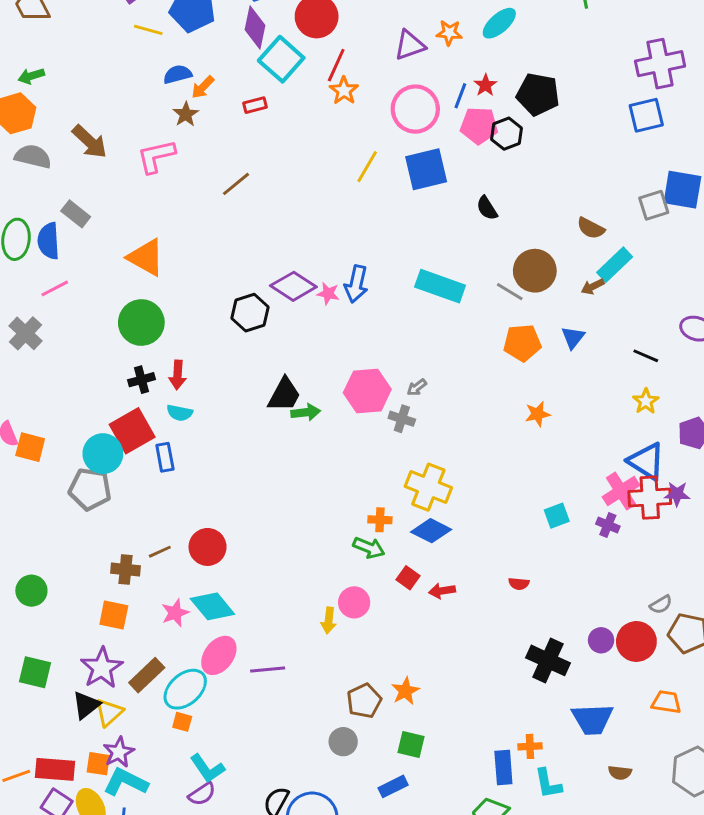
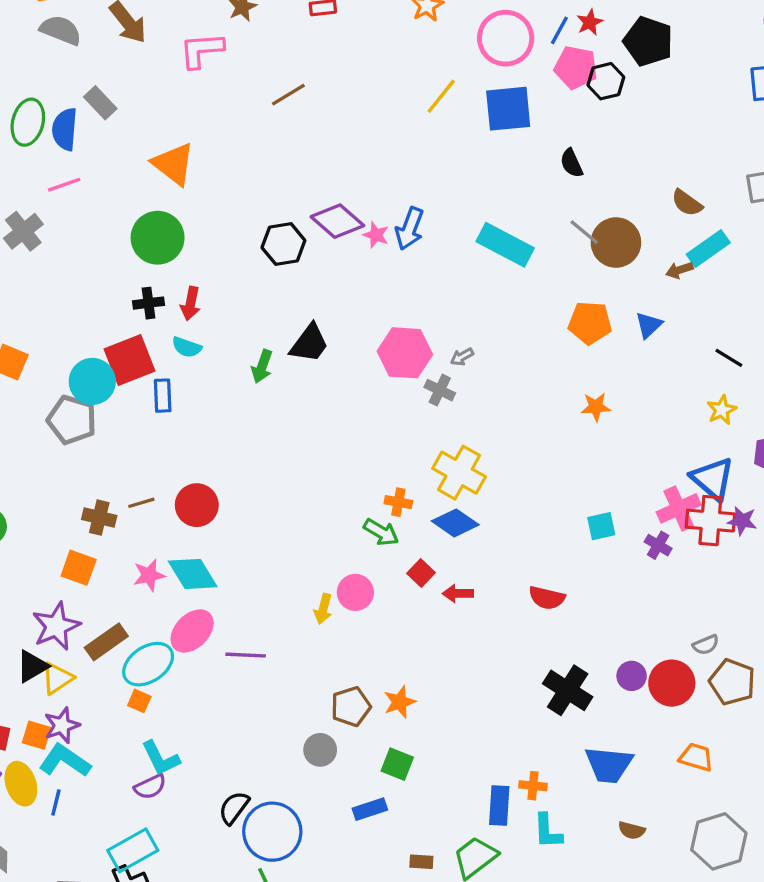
gray line: (510, 292) -> (584, 232), moved
green arrow: (306, 412) -> (262, 366), moved, turned 108
red semicircle: (519, 584) -> (547, 598), size x1.5

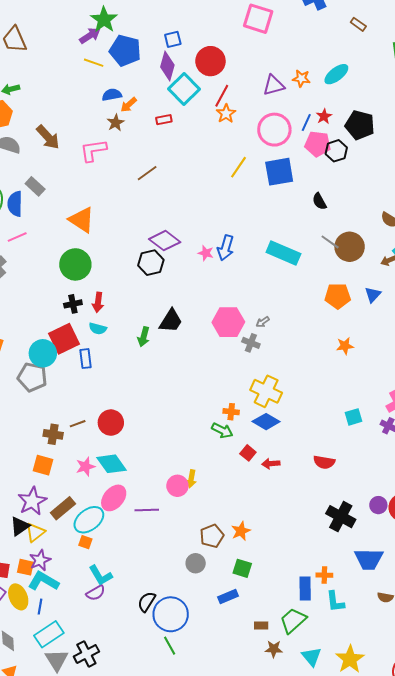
purple diamond: (337, 221) -> (165, 241), moved
pink circle: (355, 592) -> (177, 486), moved
cyan rectangle: (133, 850) -> (49, 634), moved

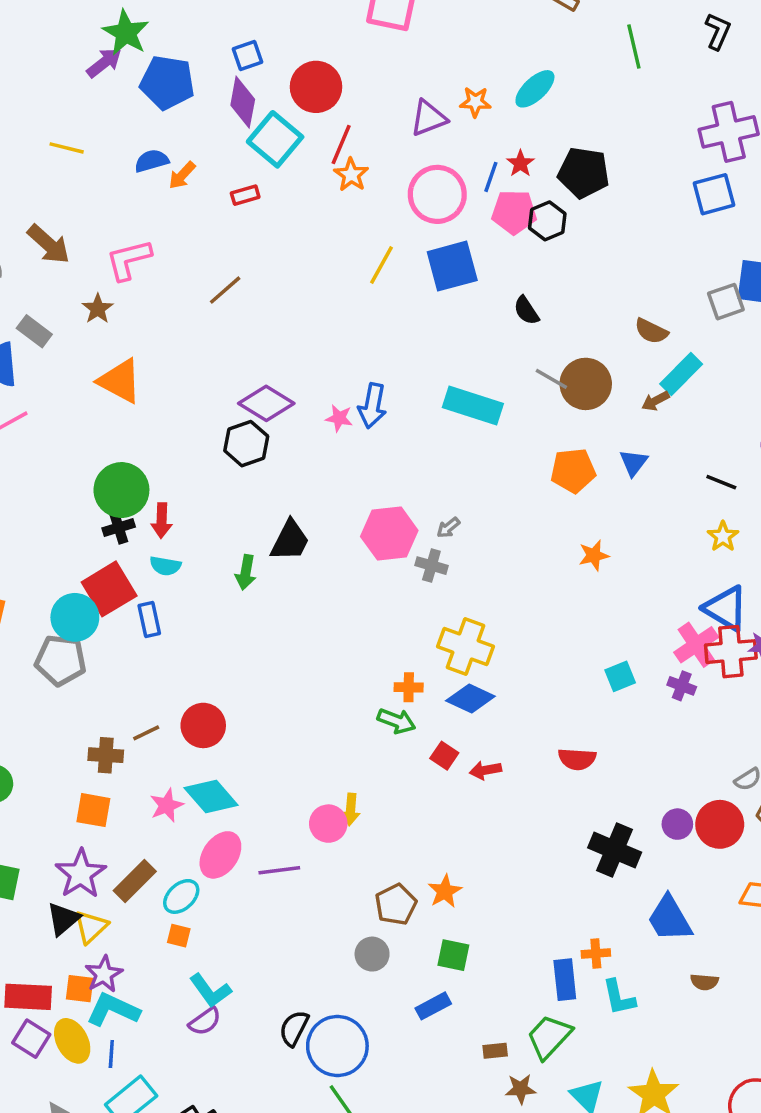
yellow line: (94, 63) -> (67, 148), moved
brown star: (116, 123) -> (98, 309), moved
green circle: (75, 264) -> (121, 490), moved
cyan ellipse: (89, 520) -> (181, 896), size x0.7
blue trapezoid: (369, 559) -> (670, 919), turned 64

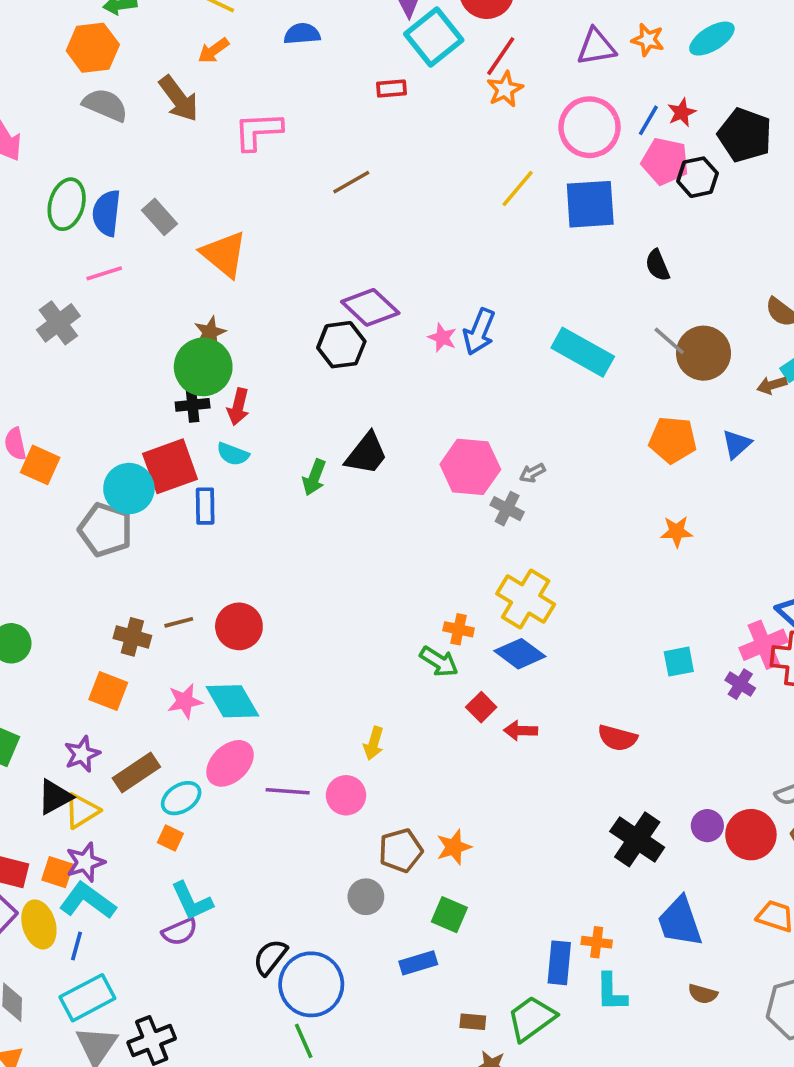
orange arrow: (182, 175) -> (213, 51), moved
brown star: (98, 309) -> (210, 332), moved
gray rectangle: (34, 331) -> (159, 217), moved
pink circle: (328, 824) -> (346, 795), moved
purple star: (81, 874) -> (82, 754), size x0.7

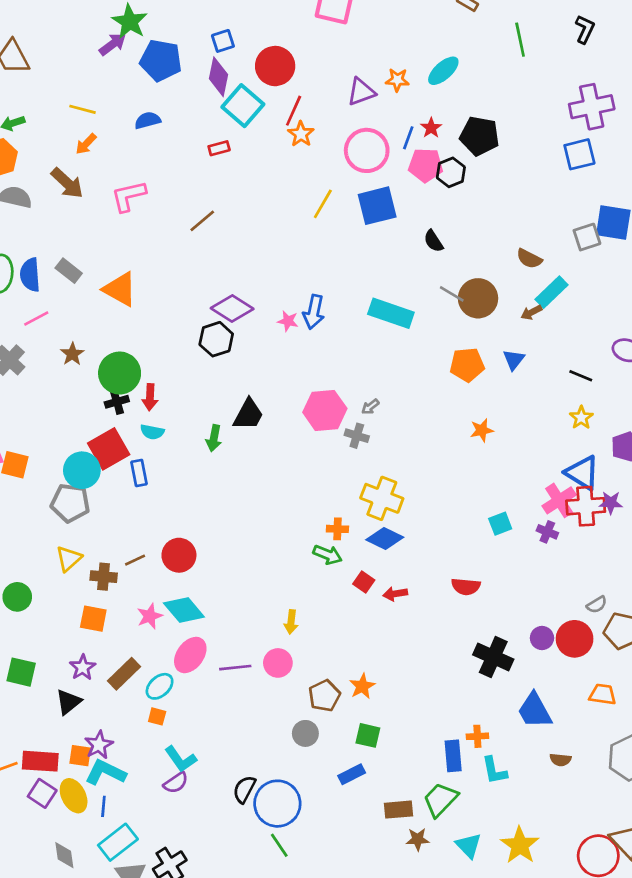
brown star: (210, 332) -> (72, 354), moved
yellow triangle: (82, 811) -> (69, 559), moved
brown rectangle: (473, 1022) -> (399, 810), size x1.5

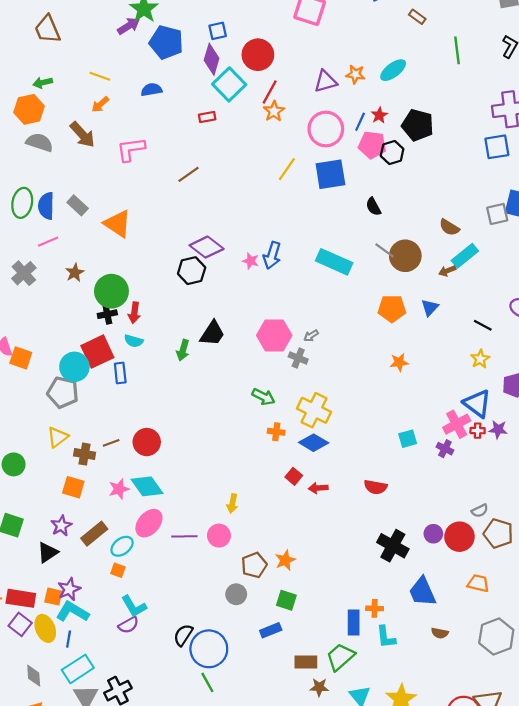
red cross: (586, 506) -> (478, 431), size x0.5
green arrow: (328, 555) -> (263, 397), moved

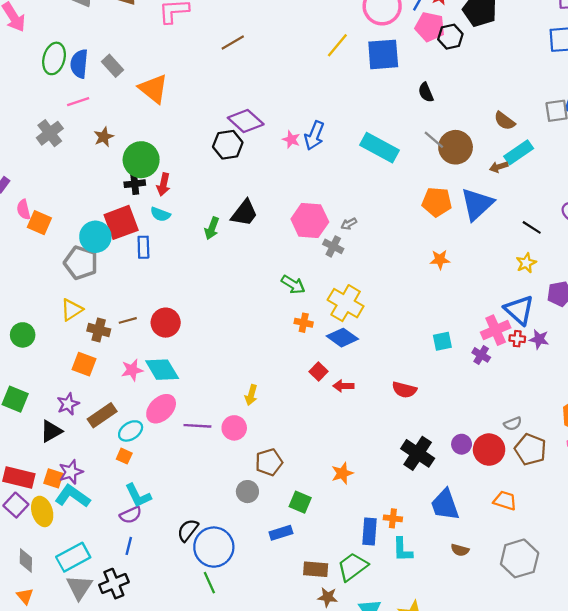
blue triangle: (430, 308) -> (477, 204), size x1.8
orange star: (285, 560) -> (342, 473), moved
blue line: (69, 639) -> (129, 546), moved

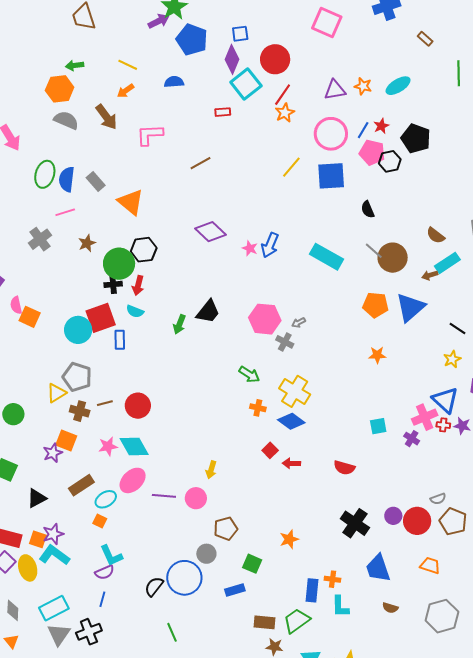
black hexagon: (228, 145) -> (144, 250), moved
gray pentagon: (81, 263) -> (77, 377), moved
purple star: (68, 404) -> (53, 453), moved
blue circle: (214, 547) -> (184, 578), moved

